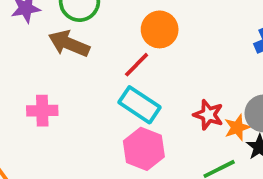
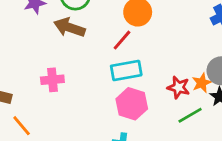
cyan rectangle: (139, 105) -> (126, 70), turned -40
red star: (208, 115) -> (179, 87), moved

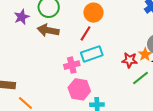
pink cross: (52, 80) -> (72, 65), moved
pink hexagon: (132, 104) -> (79, 89), moved

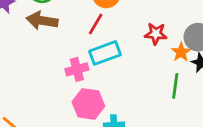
red star: (130, 60) -> (156, 34), moved
green line: (140, 78) -> (175, 86), turned -42

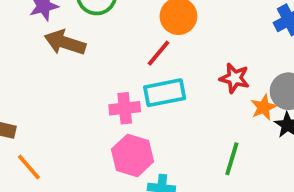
brown arrow: (42, 21) -> (65, 42), moved
green line: (175, 86) -> (232, 159), moved

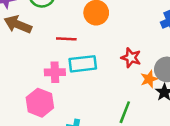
red line: (158, 53) -> (66, 39), moved, turned 48
pink hexagon: (133, 155) -> (40, 103), moved

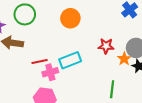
red line: (66, 39) -> (40, 61), moved

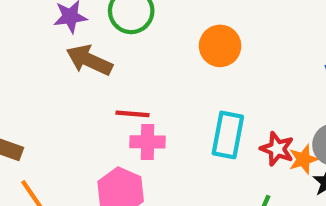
red star: (106, 46) -> (277, 149), moved
cyan rectangle: (70, 60) -> (228, 135), moved, turned -75

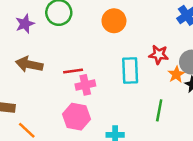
brown arrow: (89, 60) -> (29, 64), moved
red star: (277, 149) -> (159, 55), moved

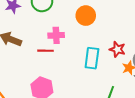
pink cross: (85, 85) -> (56, 35), moved

